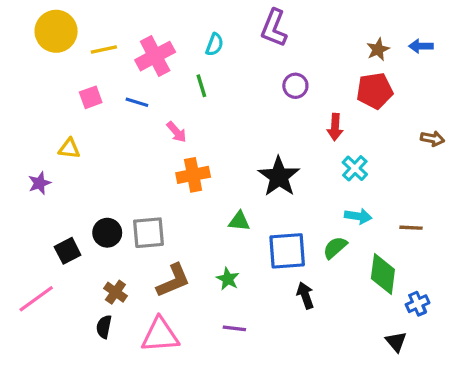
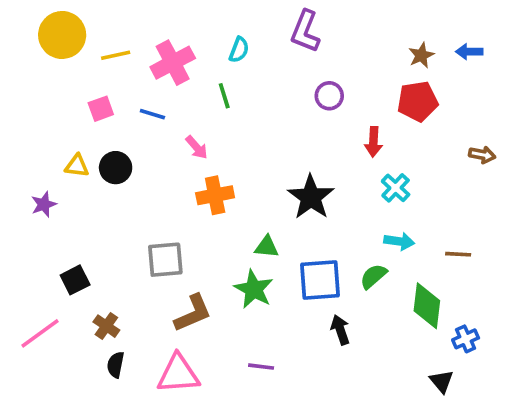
black circle: (107, 233) -> (116, 168), moved
green star: (228, 279) -> (254, 289), moved, size x1.5
brown cross: (115, 292) -> (106, 326), moved

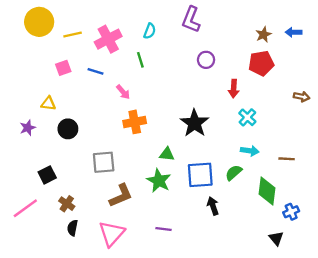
black circle: (116, 168) -> (68, 129), moved
pink triangle: (178, 374) -> (112, 234), turned -44

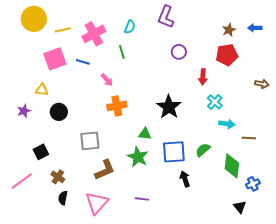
pink square: (63, 68) -> (55, 59), size x1.6
cyan arrow: (250, 151) -> (227, 124), moved

